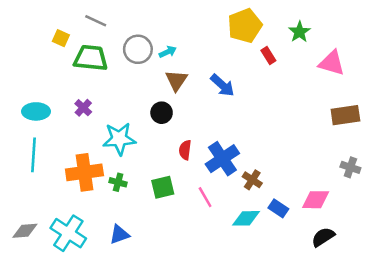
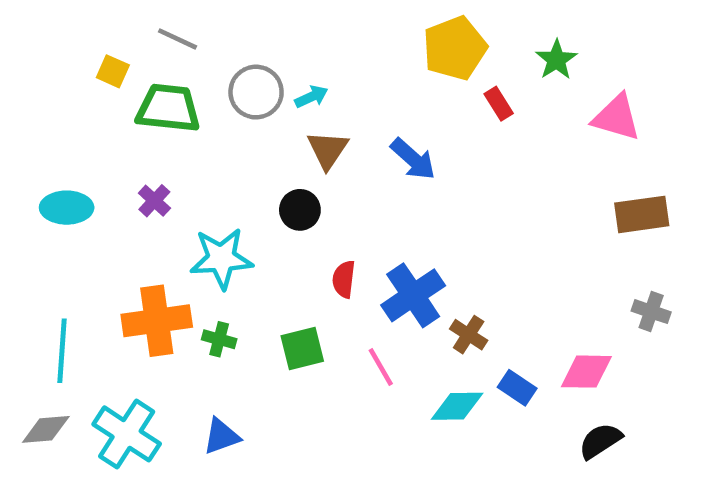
cyan line: (34, 155) -> (62, 351), moved

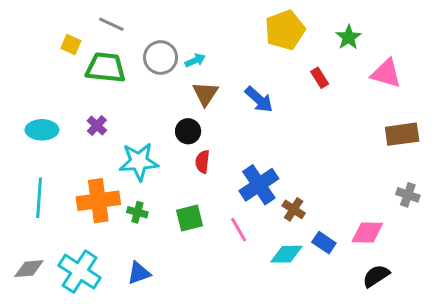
red rectangle: (499, 104) -> (320, 78), moved
red semicircle: (344, 279) -> (202, 162), moved
cyan line: (62, 351) -> (39, 198), moved

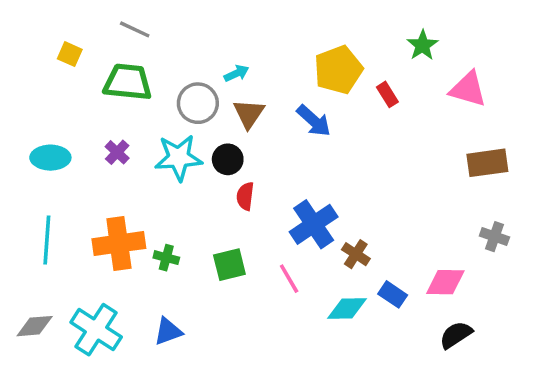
yellow pentagon: (285, 30) -> (338, 70), moved
yellow square: (71, 44) -> (70, 54), moved
gray circle: (161, 57) -> (198, 103), moved
cyan star: (139, 162) -> (179, 158), moved

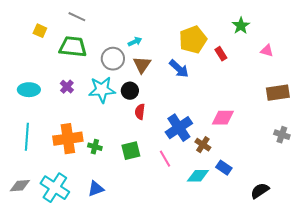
pink triangle: (468, 89) -> (267, 51), size x0.6
pink diamond: (445, 282) -> (223, 118), moved

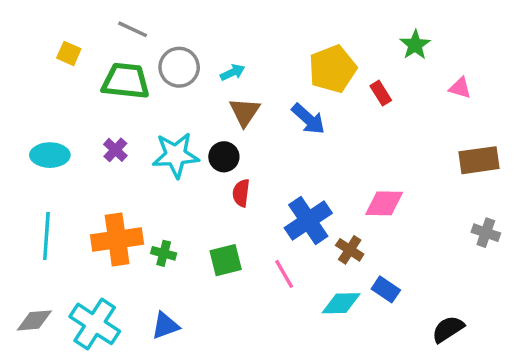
gray circle: (113, 59) -> (179, 67), moved

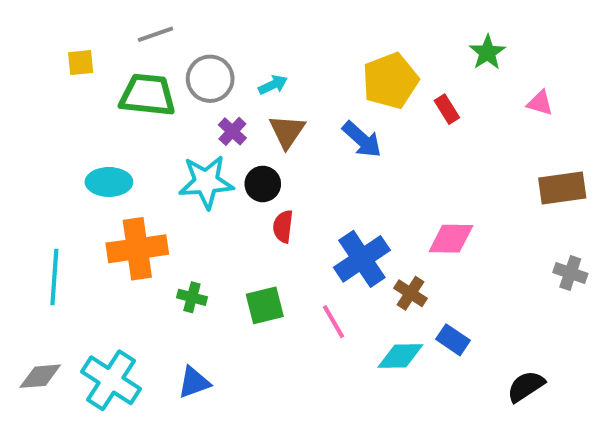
gray line: (133, 29) -> (156, 34), turned -44
yellow square: (69, 53) -> (81, 63), turned -30
purple cross: (115, 150) -> (232, 131), moved
cyan ellipse: (50, 155) -> (109, 182), moved
orange cross: (117, 239) -> (137, 249), moved

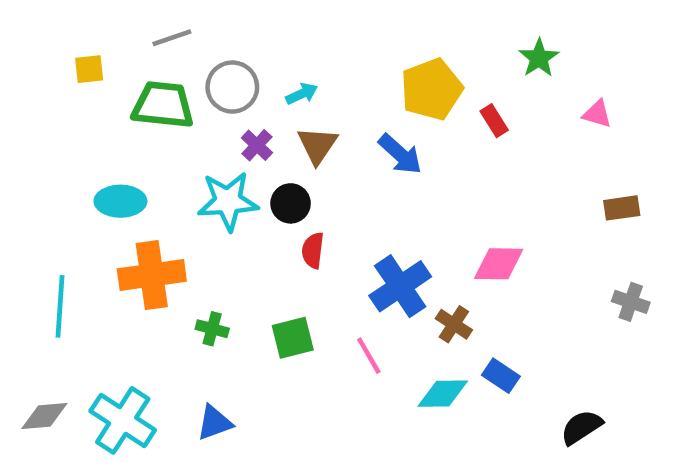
brown rectangle: (562, 188) -> (622, 208), size x0.7

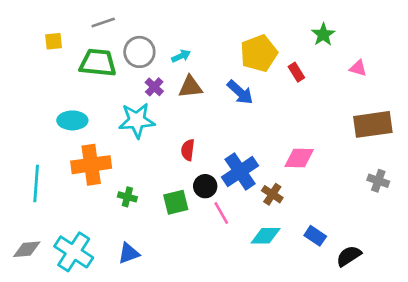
brown triangle: (317, 145) -> (190, 87), turned 50
black circle: (291, 203) -> (205, 186), moved
brown rectangle: (622, 208) -> (373, 124), size x1.8
blue rectangle: (501, 376) -> (315, 236), moved

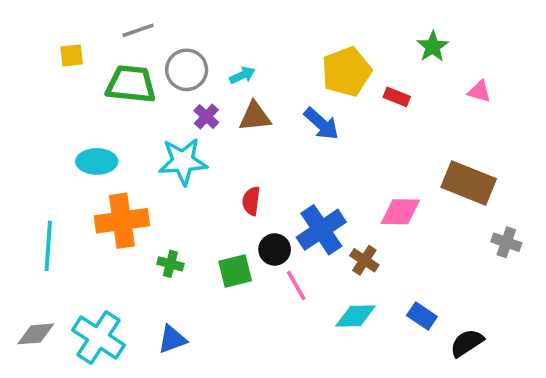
red rectangle: (296, 72) -> (397, 97), turned -36
brown rectangle: (373, 124) -> (469, 183), moved, turned 30

